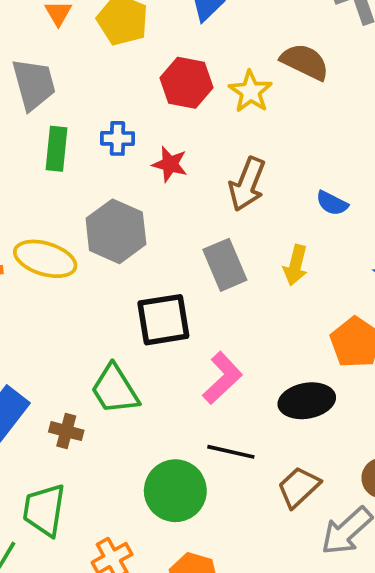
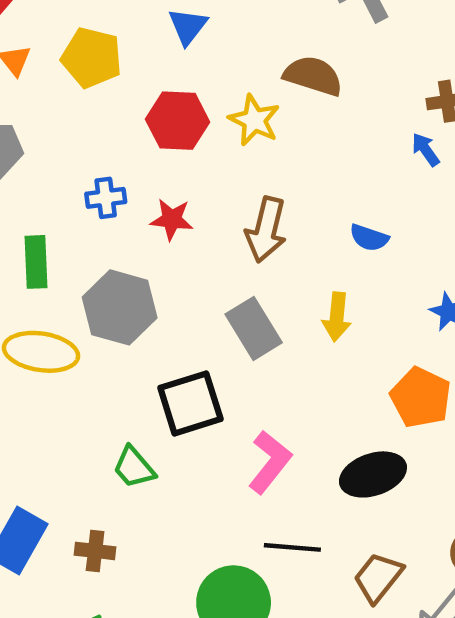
green rectangle: (57, 149) -> (36, 262), moved
green trapezoid: (115, 389) -> (134, 467), moved, size x0.7

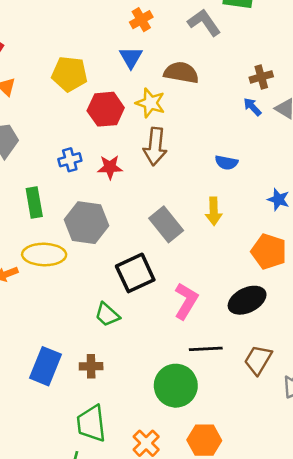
blue triangle: (188, 26) -> (131, 58), moved
yellow pentagon: (92, 58) -> (70, 74), moved
brown arrow: (266, 230) -> (155, 147), moved

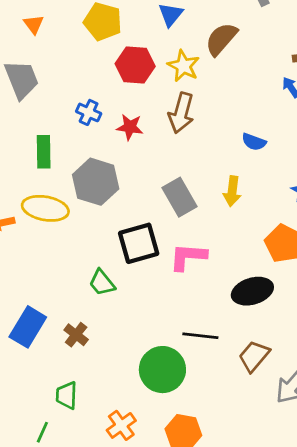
brown semicircle: (181, 73) -> (221, 39), turned -68
blue cross: (70, 160) -> (89, 112), turned 30
pink L-shape: (186, 301) -> (188, 257), moved, turned -126
brown cross: (91, 366) -> (76, 335), turned 30
green trapezoid: (91, 424) -> (67, 395), size x0.7

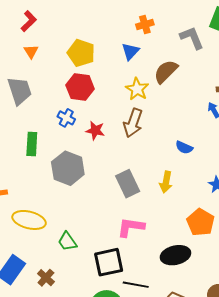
red hexagon: (135, 65) -> (80, 87), moved
yellow ellipse: (45, 208) -> (29, 220), moved
black square: (139, 243) -> (109, 262), moved

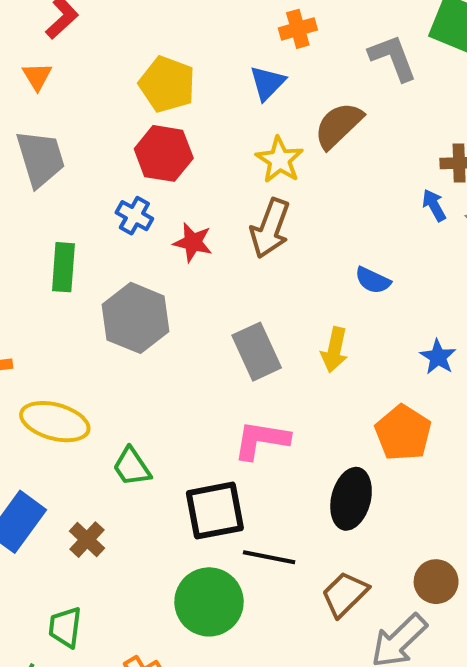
orange triangle: (31, 51) -> (37, 76), moved
black ellipse: (175, 255) -> (351, 499), turned -64

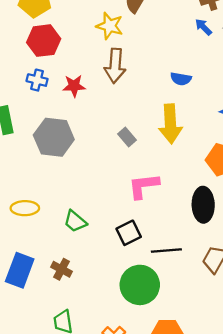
yellow arrow: (335, 350) -> (170, 124), size x1.5
gray rectangle: (257, 352) -> (127, 137), size x0.6
yellow ellipse: (55, 422) -> (25, 208), size x0.7
black square: (215, 511) -> (129, 233), size x0.7

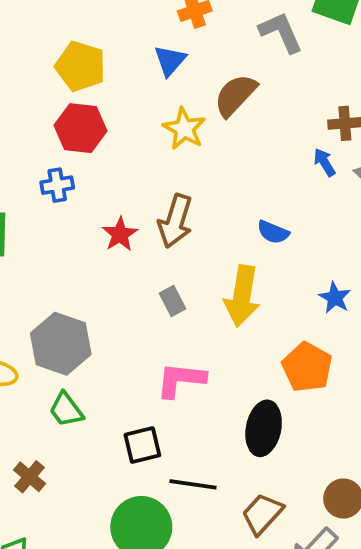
brown arrow: (115, 66) -> (175, 221), moved
blue cross: (37, 80) -> (57, 185), turned -36
red star: (74, 86) -> (120, 234), moved, turned 30
gray hexagon: (54, 137) -> (61, 344), moved

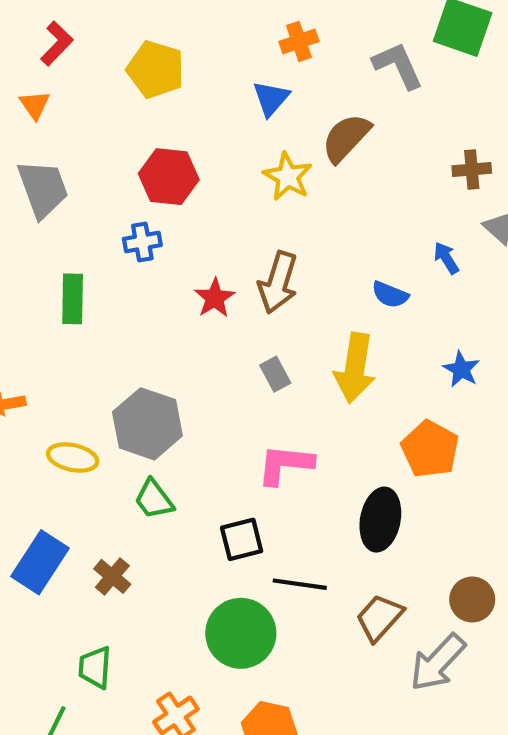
yellow pentagon: (80, 66) -> (156, 69), moved
blue arrow: (324, 162) -> (446, 258), moved

